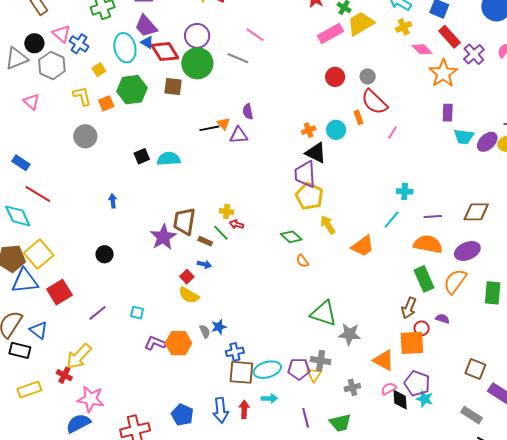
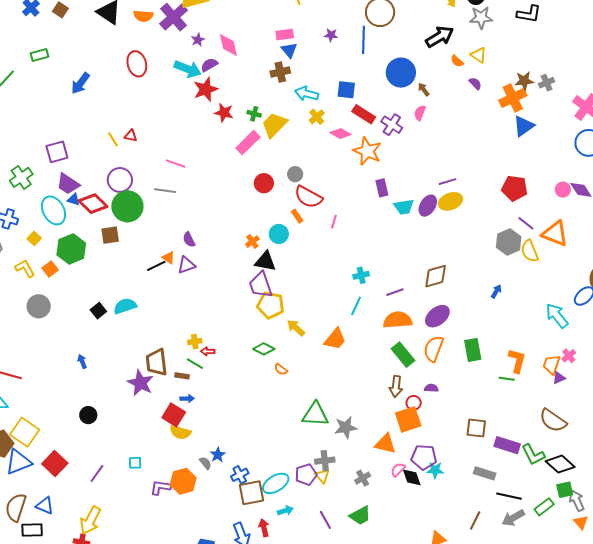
red square: (187, 277) -> (174, 415), size x1.6

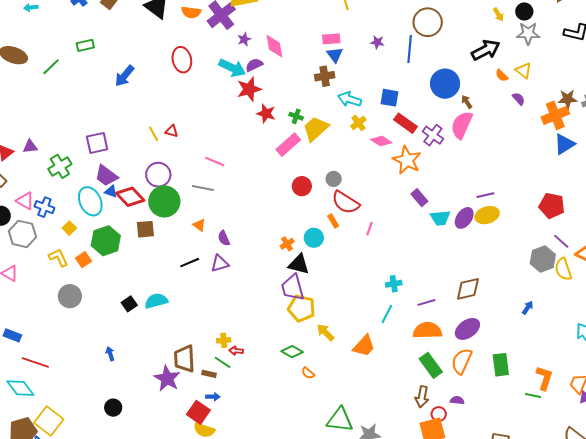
pink semicircle: (420, 113) -> (462, 125), size x1.8
purple rectangle: (382, 188) -> (419, 198), turned -30
orange triangle: (169, 258) -> (199, 225), moved

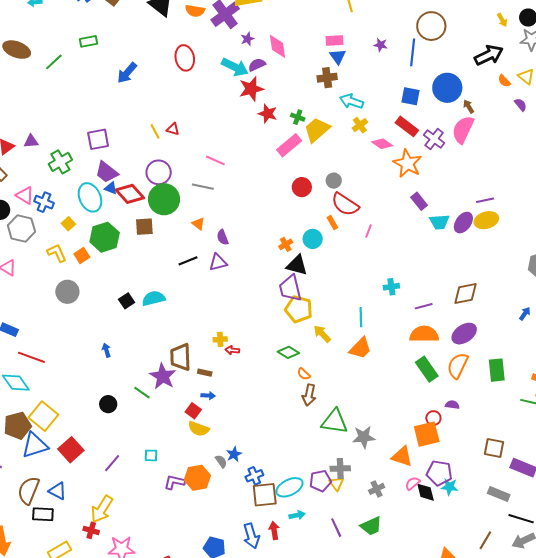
blue square: (390, 98) -> (410, 96), moved
cyan line: (387, 314) -> (361, 317), moved, turned -30
green line: (223, 362) -> (142, 393), moved
brown arrow: (422, 397) -> (309, 395), moved
red square: (198, 412) -> (193, 411), size x0.7

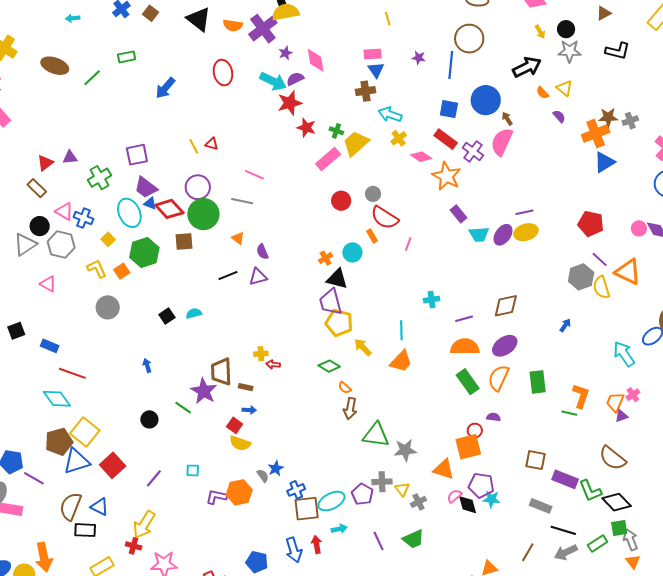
cyan semicircle: (154, 298) -> (194, 313), size x0.7
purple pentagon: (320, 481) -> (362, 494), turned -30
yellow triangle: (336, 484) -> (402, 489), moved

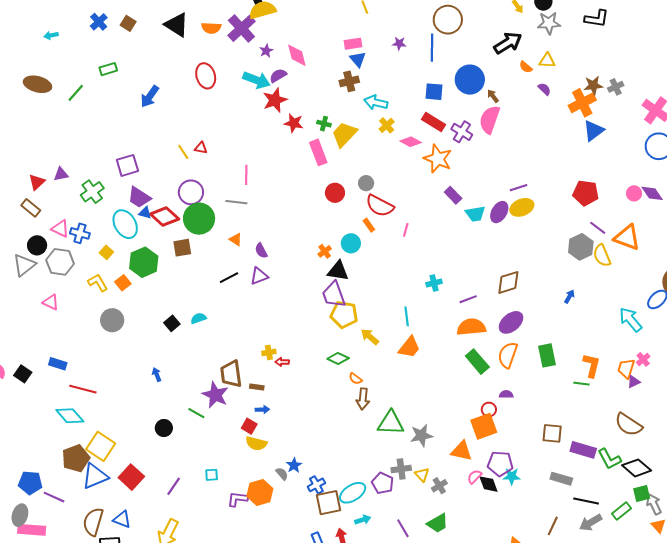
yellow triangle: (564, 88) -> (547, 61), turned -30
pink rectangle: (328, 159) -> (318, 152), turned -65
pink line: (254, 175) -> (246, 175), turned 72
black square: (16, 331) -> (23, 374), moved, turned -30

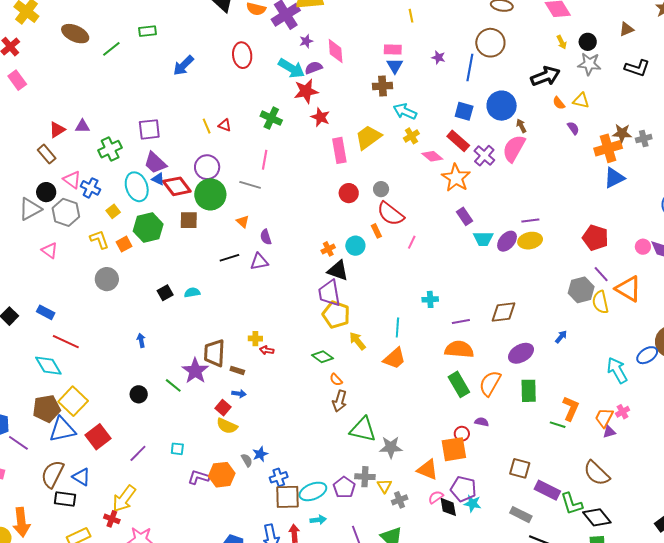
green cross: (324, 124) -> (271, 118), moved, size x1.5
purple ellipse: (511, 322) -> (521, 353), moved

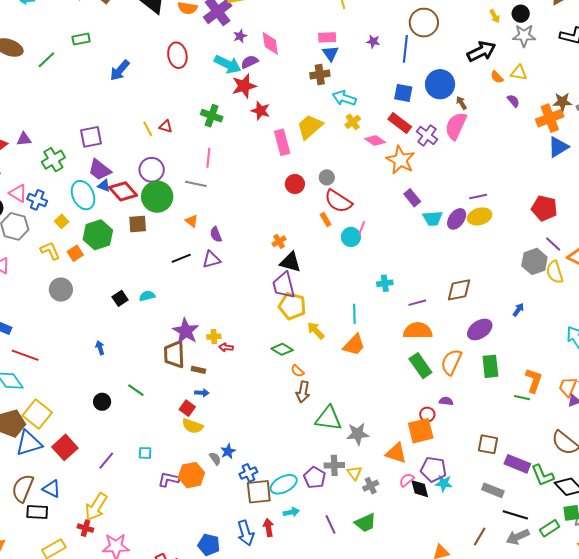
cyan circle: (355, 246) -> (351, 237), moved
purple star: (195, 371) -> (186, 331), moved

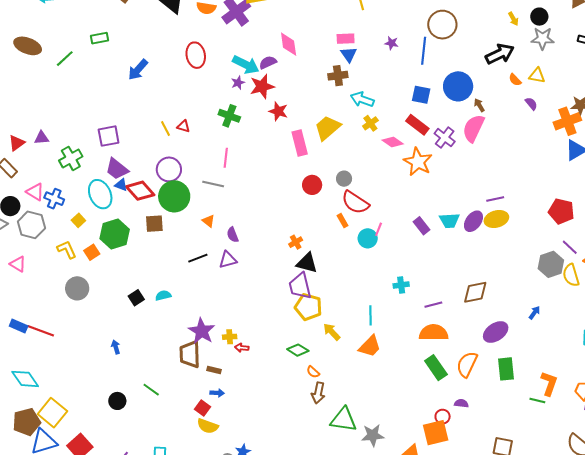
purple star: (240, 36) -> (238, 83), moved
purple rectangle: (412, 198) -> (422, 226), moved
red line: (25, 355) -> (41, 331), moved

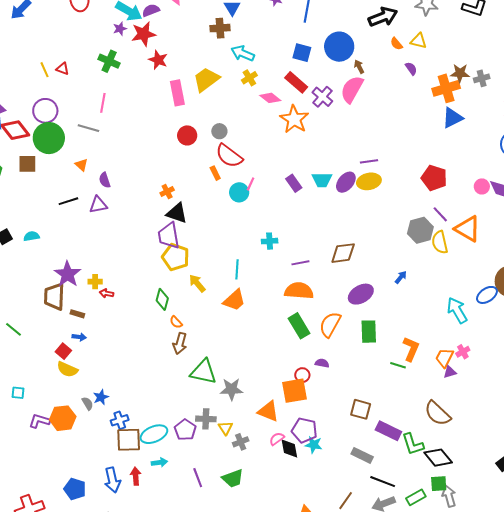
green diamond: (298, 350) -> (162, 299), turned 70

